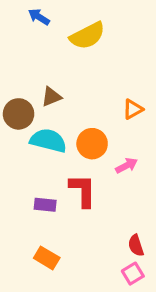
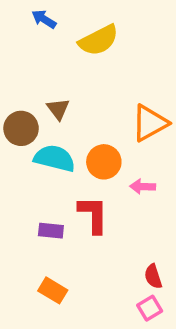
brown triangle: (51, 97) -> (58, 109), turned -45
orange triangle: (133, 109) -> (150, 123), size x1.6
pink arrow: (127, 166) -> (143, 187), turned -150

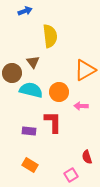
blue arrow: (44, 19) -> (25, 11), turned 128
yellow semicircle: (99, 40) -> (50, 36), moved, turned -70
pink square: (150, 308) -> (71, 175), moved

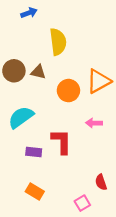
brown triangle: (33, 62) -> (38, 72), turned -40
brown circle: (12, 73) -> (14, 71), moved
cyan semicircle: (31, 90) -> (21, 117), moved, turned -50
orange circle: (59, 92) -> (68, 91), moved

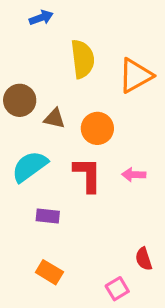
brown triangle: (38, 72) -> (54, 118), moved
orange triangle: (99, 81) -> (135, 76), moved
red L-shape: (61, 142) -> (87, 175), moved

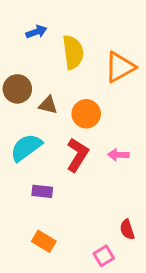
blue arrow: (41, 18) -> (36, 32), moved
red L-shape: (87, 175) -> (77, 155), turned 32

